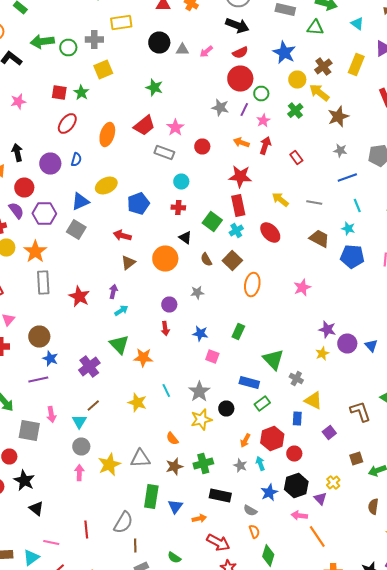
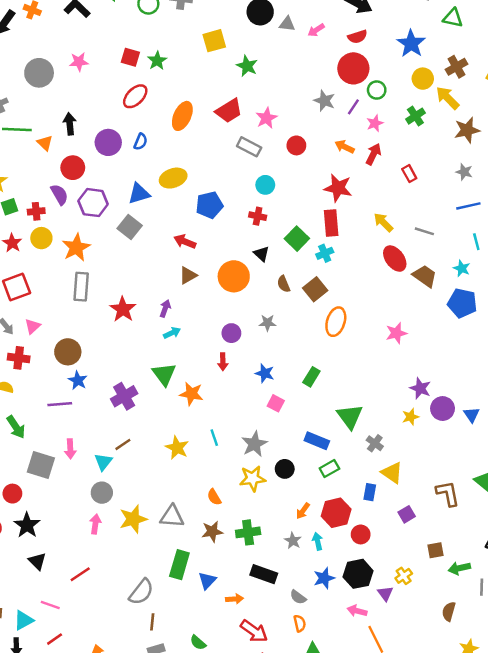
yellow square: (103, 70) -> (214, 41), moved
red ellipse: (270, 232) -> (395, 259), moved
red line: (86, 530) -> (80, 574), moved, turned 54

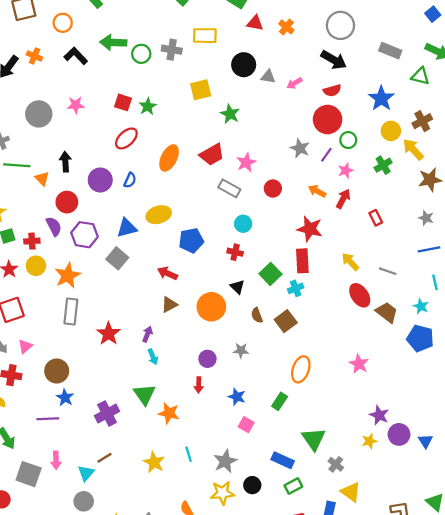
orange ellipse: (336, 322) -> (301, 369), moved
cyan arrow: (172, 333) -> (153, 357), turned 91
pink star: (396, 333) -> (359, 364), turned -30

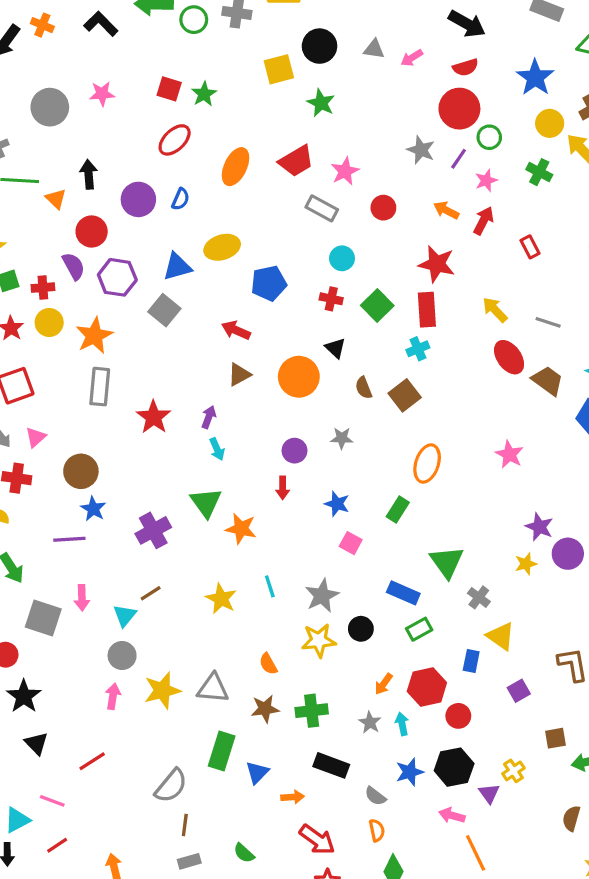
black circle: (244, 65) -> (320, 46), moved
green cross: (383, 165) -> (539, 172), turned -30
green square: (270, 274) -> (377, 306), moved

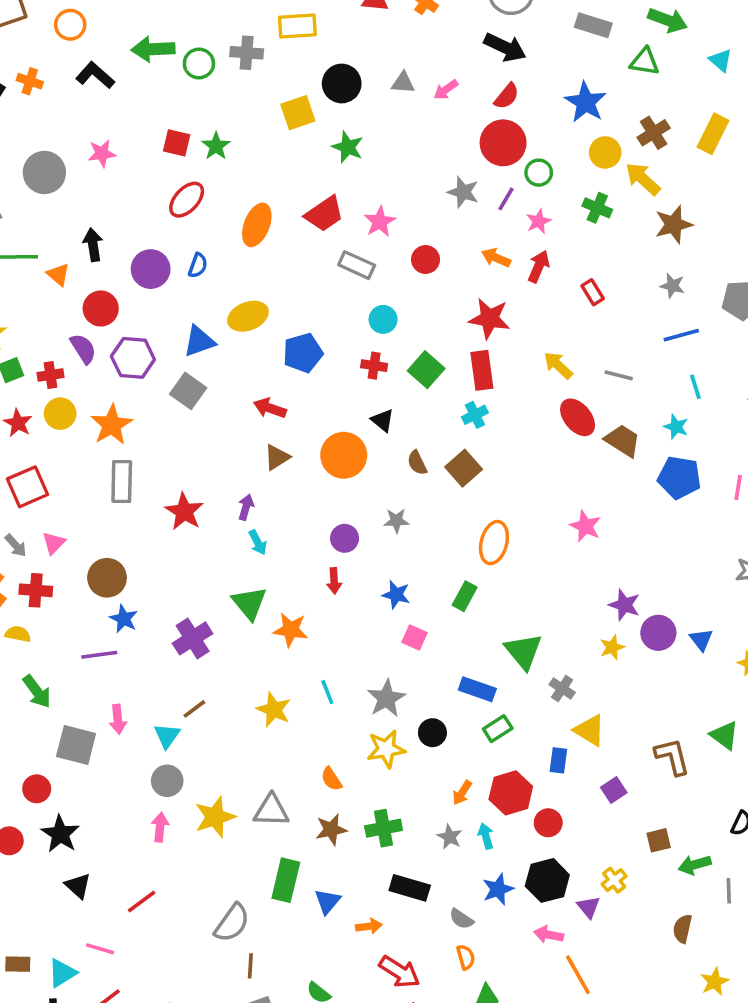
red semicircle: (465, 67) -> (507, 96), turned -30

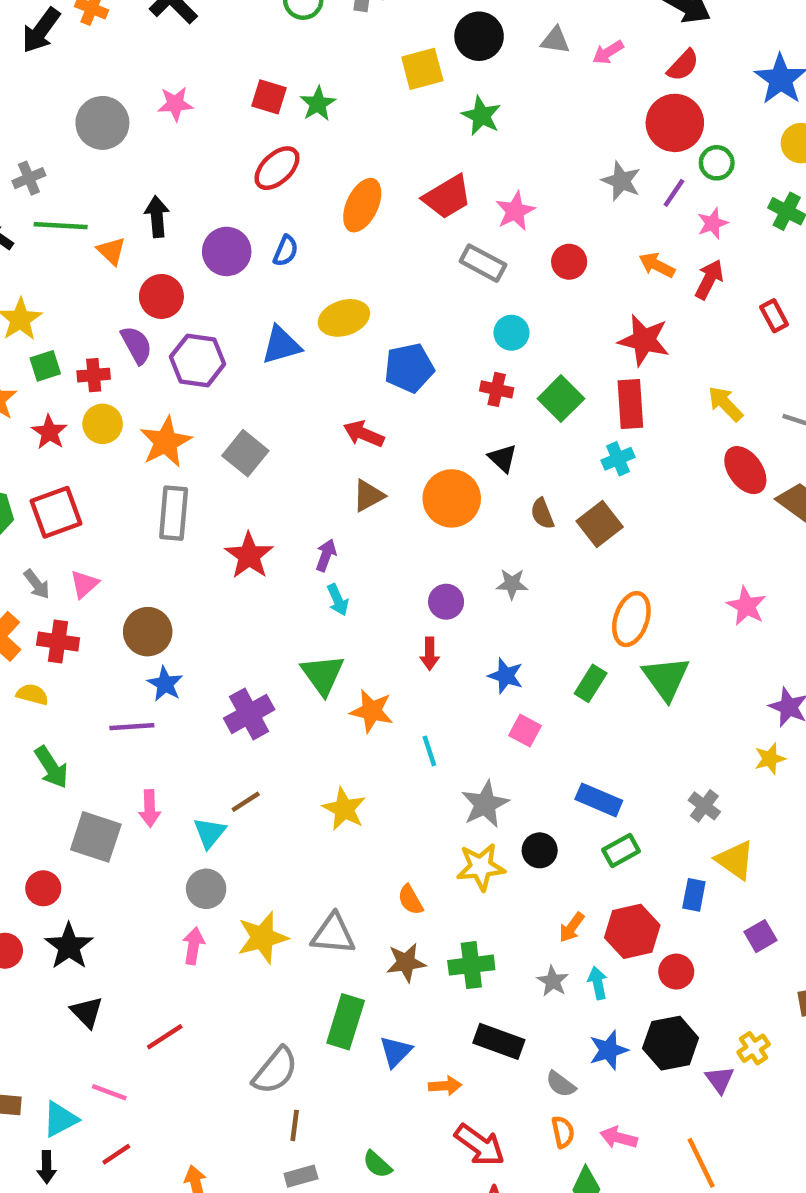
gray square: (188, 391) -> (245, 453), moved
green triangle: (523, 651) -> (666, 678), moved
cyan line: (327, 692) -> (429, 751), moved
pink arrow: (549, 935) -> (619, 1138), moved

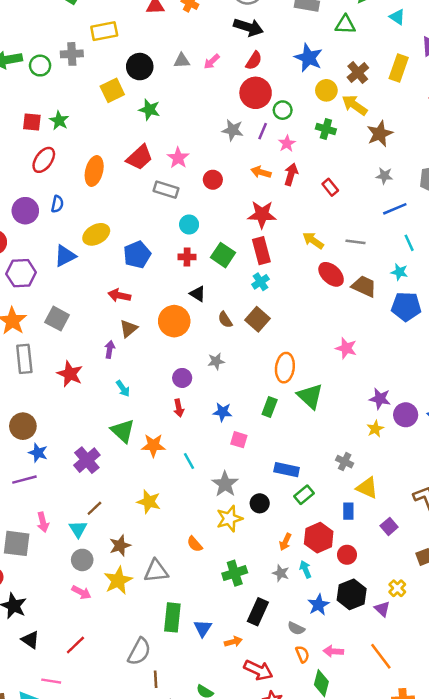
purple arrow: (326, 555) -> (110, 349), moved
pink arrow: (193, 946) -> (81, 592), turned 120
brown star: (406, 963) -> (120, 546), moved
black rectangle: (499, 1041) -> (258, 612), turned -75

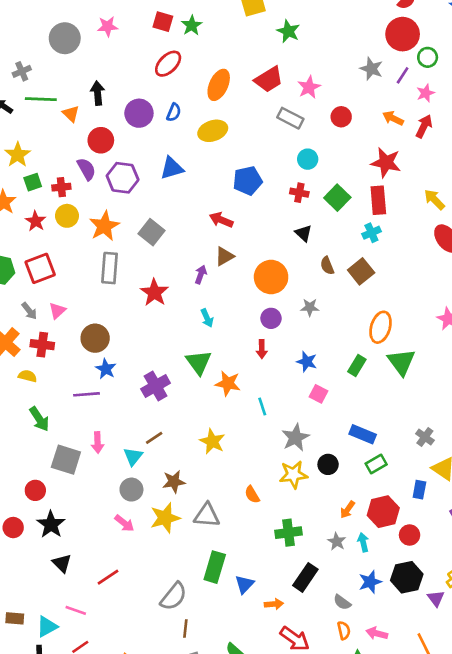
yellow ellipse: (96, 234) -> (213, 131), moved
orange circle: (174, 321) -> (271, 277), moved

